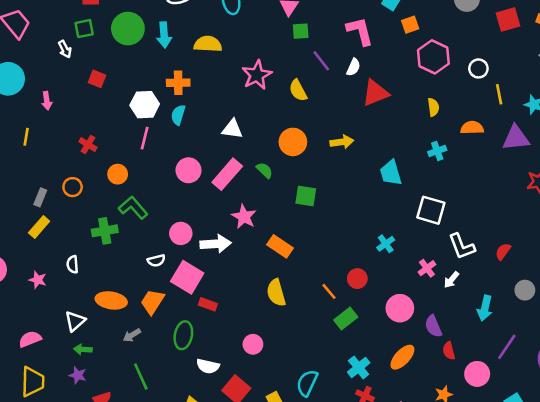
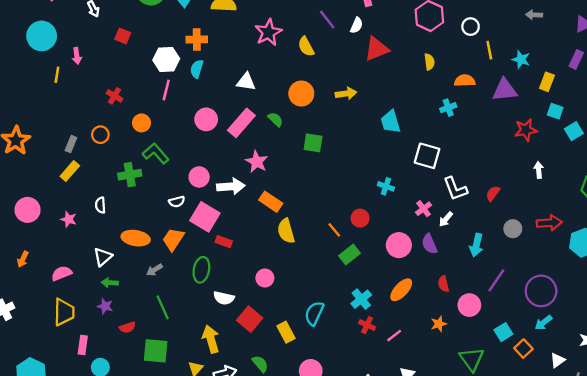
yellow line: (26, 137) -> (57, 75), moved
cyan cross: (437, 151) -> (448, 108), moved
cyan cross: (386, 244) -> (386, 186), turned -35
orange rectangle: (280, 246) -> (271, 202), moved
purple semicircle: (433, 326) -> (429, 244), moved

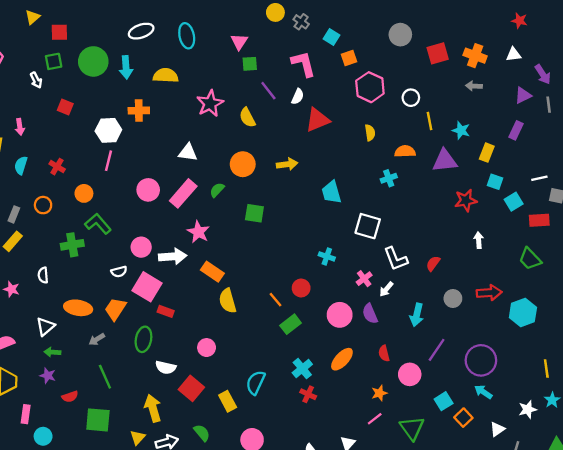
cyan semicircle: (197, 69) -> (21, 165), moved
green semicircle: (275, 119) -> (217, 190), turned -91
cyan arrow: (543, 323) -> (483, 392), turned 72
pink line: (394, 336) -> (375, 419), moved

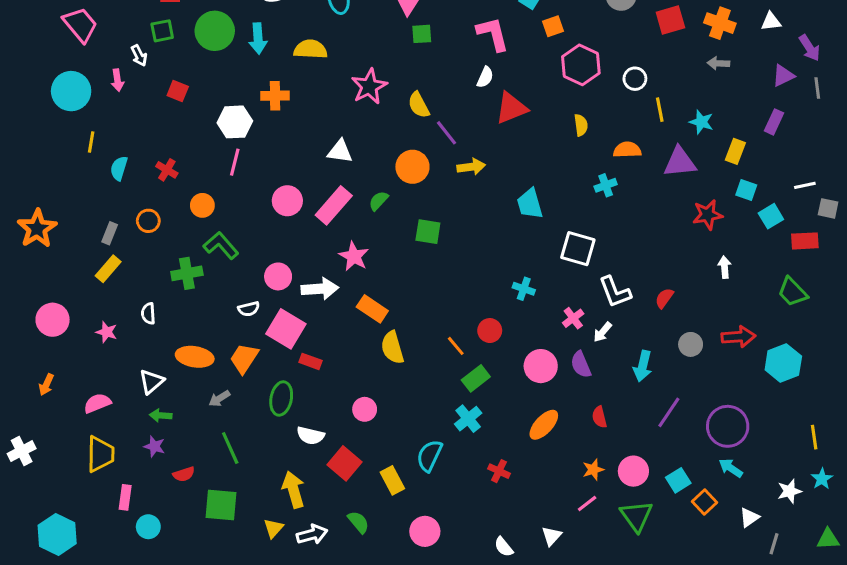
purple line: (268, 91) -> (446, 133), moved
pink arrow: (20, 127) -> (117, 80), moved
cyan cross: (302, 369) -> (468, 419), moved
pink circle: (410, 374) -> (633, 471), moved

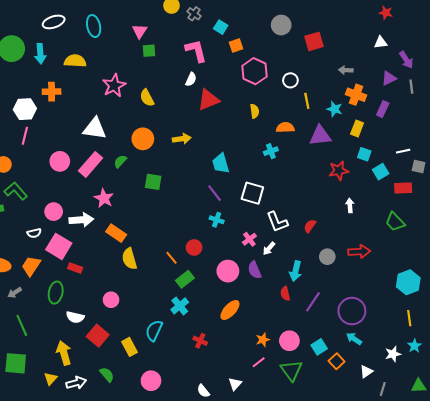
orange cross: (720, 23) -> (356, 95), moved
purple line: (446, 133) -> (215, 193), moved
white triangle: (340, 151) -> (95, 129), size x1.4
cyan hexagon: (783, 363) -> (408, 282), moved
red semicircle: (599, 417) -> (285, 294), moved

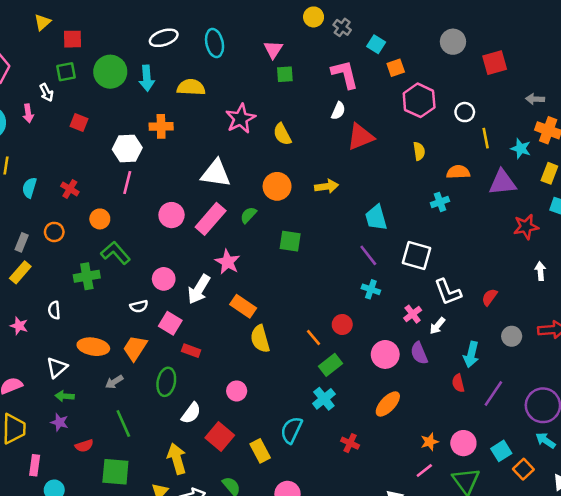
white arrow: (81, 220) -> (199, 289), turned 125
pink square: (59, 246) -> (170, 323), size x0.7
white semicircle: (75, 317) -> (191, 413), turned -66

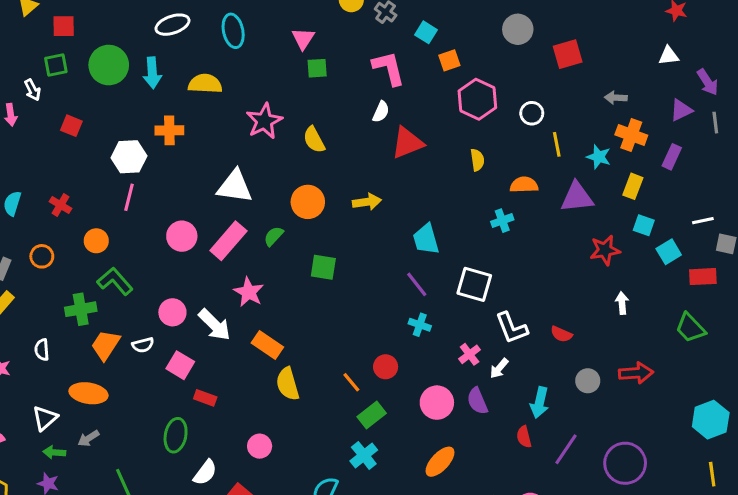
white arrow: (199, 289) -> (214, 325), turned -76
red semicircle: (489, 297) -> (561, 334), turned -102
orange trapezoid: (135, 348) -> (106, 345), moved
gray arrow: (114, 382) -> (88, 438), moved

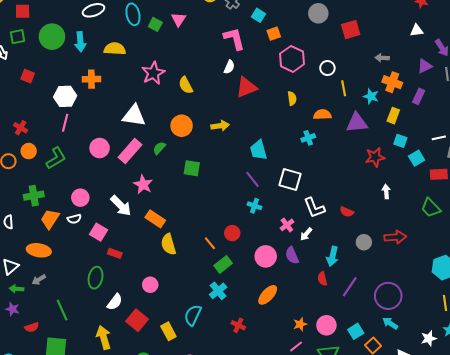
green square: (317, 68) -> (155, 24), moved, turned 32
orange circle: (96, 241) -> (29, 151), moved
green L-shape: (115, 281) -> (56, 158), moved, turned 100
pink circle: (172, 312) -> (80, 198), moved

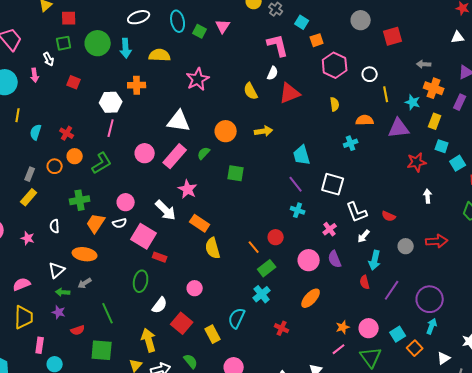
yellow semicircle: (186, 85) -> (251, 91), moved
pink square: (99, 232) -> (144, 236), size x1.4
white arrow: (306, 234) -> (364, 236), moved
cyan arrow: (390, 323) -> (432, 326), turned 77

